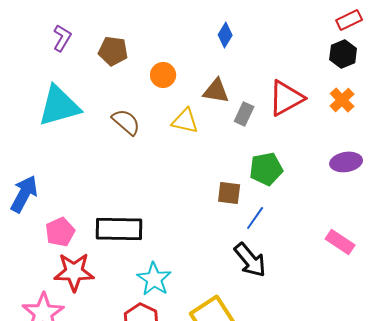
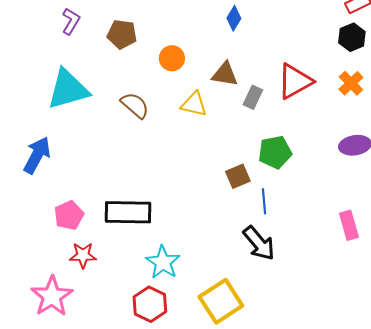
brown square: (229, 193) -> (238, 176), turned -30
blue arrow: (24, 194) -> (37, 155), moved
blue line: (255, 218) -> (264, 201), turned -40
pink rectangle: (340, 242) -> (349, 225), turned 40
red star: (74, 272) -> (83, 255), size x0.7

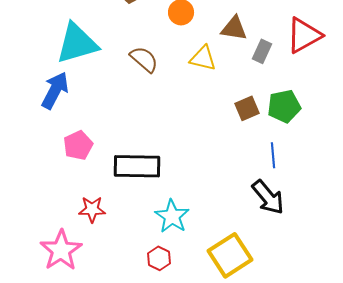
blue arrow: (37, 155) -> (55, 90), moved
brown square: (238, 176) -> (247, 108), moved
pink pentagon: (69, 215) -> (78, 145), moved
red hexagon: (150, 304) -> (159, 258), size x0.7

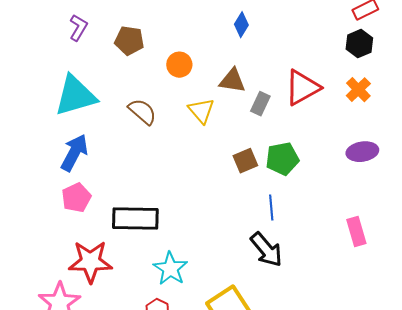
yellow triangle: (203, 58) -> (201, 111), turned 36
blue arrow: (55, 90) -> (74, 153), moved
red star: (92, 209) -> (90, 262), size x1.6

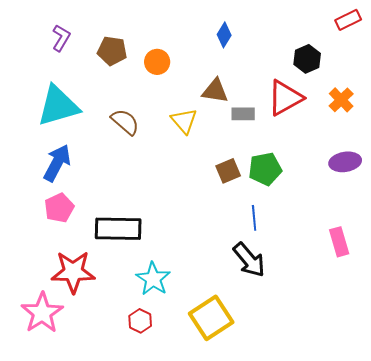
black hexagon: (359, 44) -> (307, 59), moved
orange circle: (179, 65) -> (157, 62), moved
gray rectangle: (260, 104) -> (243, 114), turned 65

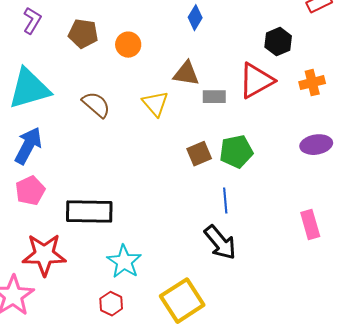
orange cross: (341, 100) -> (312, 83), turned 30

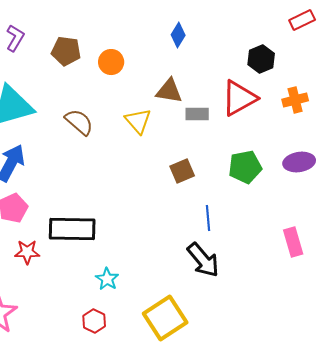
green pentagon: (236, 152) -> (245, 167), moved
red star: (44, 255) -> (27, 252), moved, size x0.6
cyan star: (124, 262) -> (107, 279), size x0.7

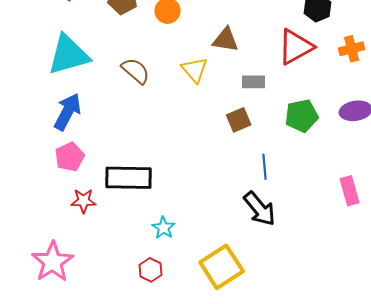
gray rectangle: (197, 114) -> (254, 82), moved

